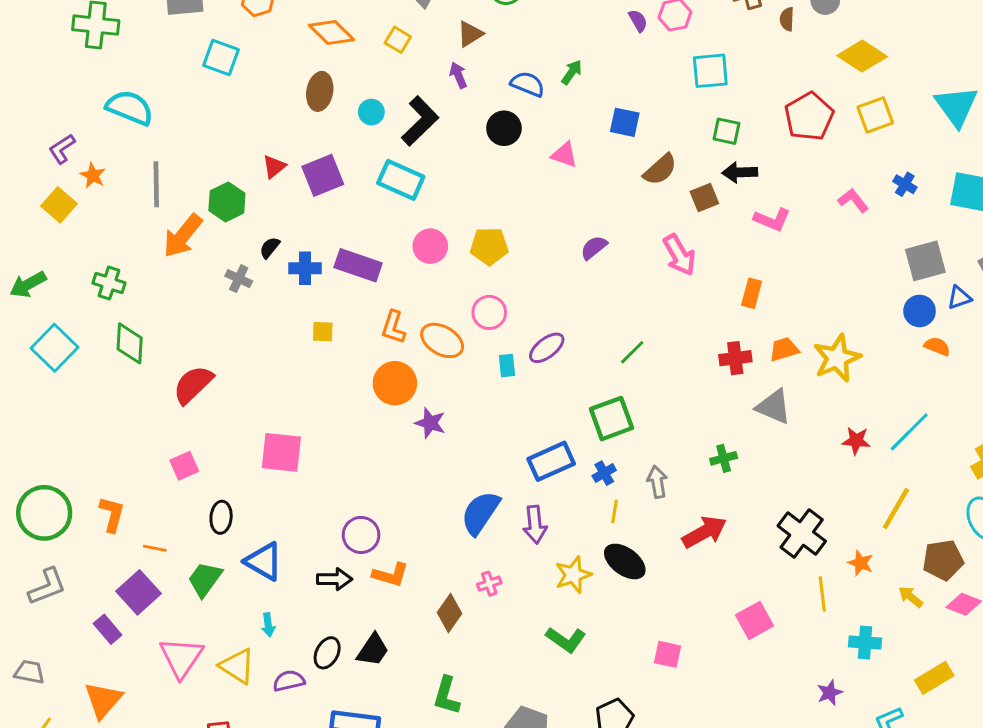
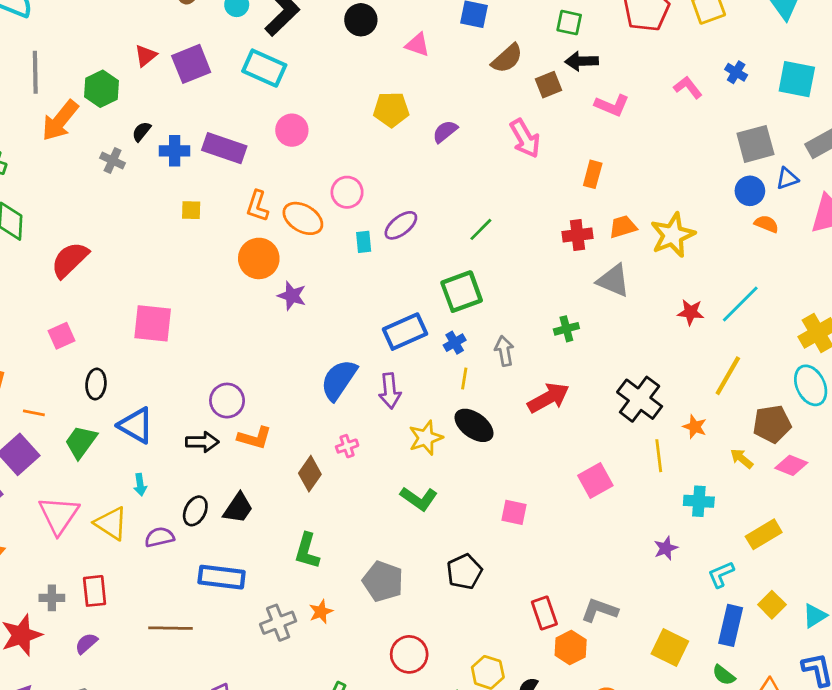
yellow pentagon: (489, 246) -> (391, 109), moved

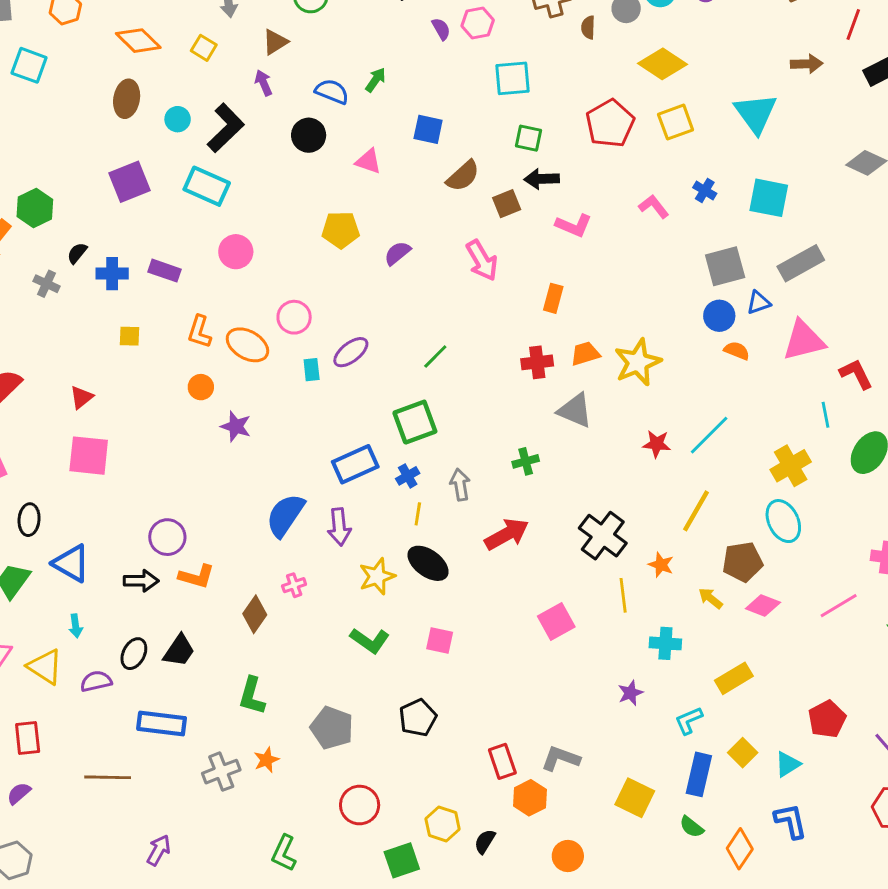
red triangle: (146, 56) -> (81, 397), moved
purple rectangle: (224, 148) -> (164, 271), size x0.7
orange circle: (259, 258) -> (201, 387), size x0.6
pink square: (514, 512) -> (440, 640), moved

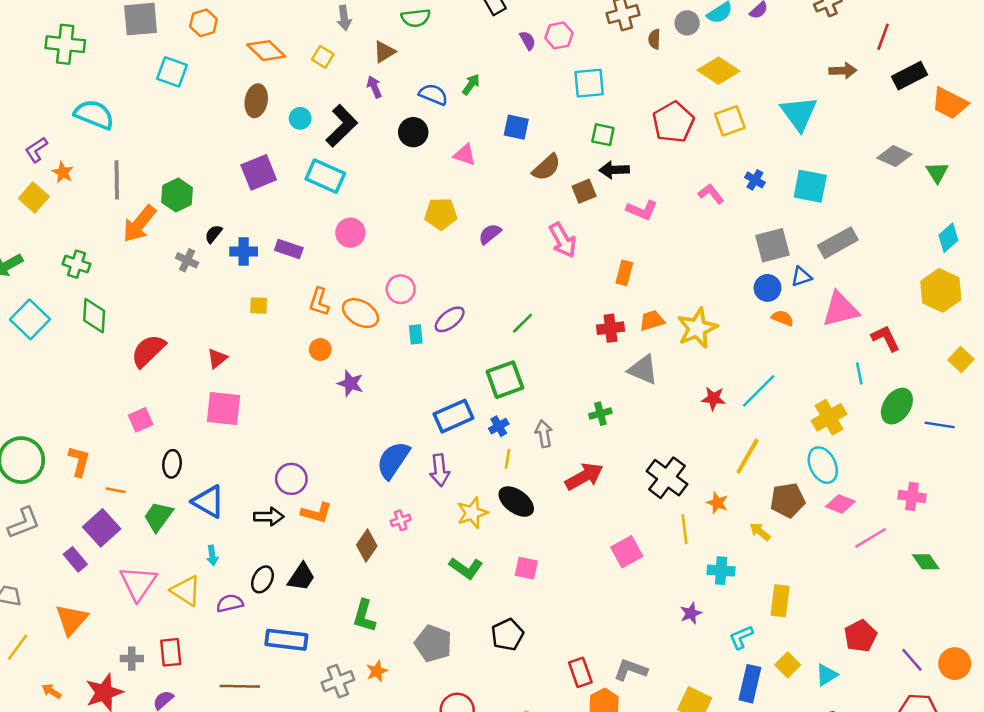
pink diamond: (763, 606) -> (840, 504), moved
yellow rectangle: (734, 678) -> (780, 601), turned -52

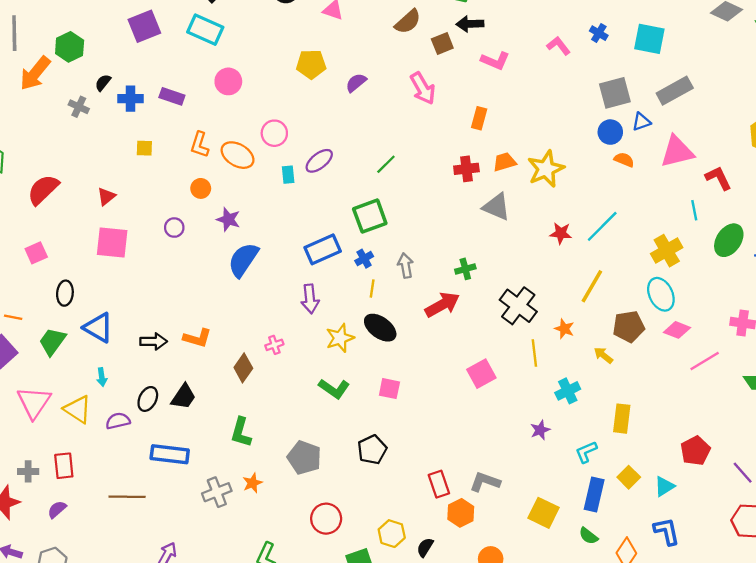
green cross: (600, 414) -> (465, 269), moved
blue semicircle: (393, 460) -> (243, 260), moved
purple circle: (291, 479) -> (174, 228), moved, size x0.7
cyan cross: (721, 571) -> (568, 391), turned -30

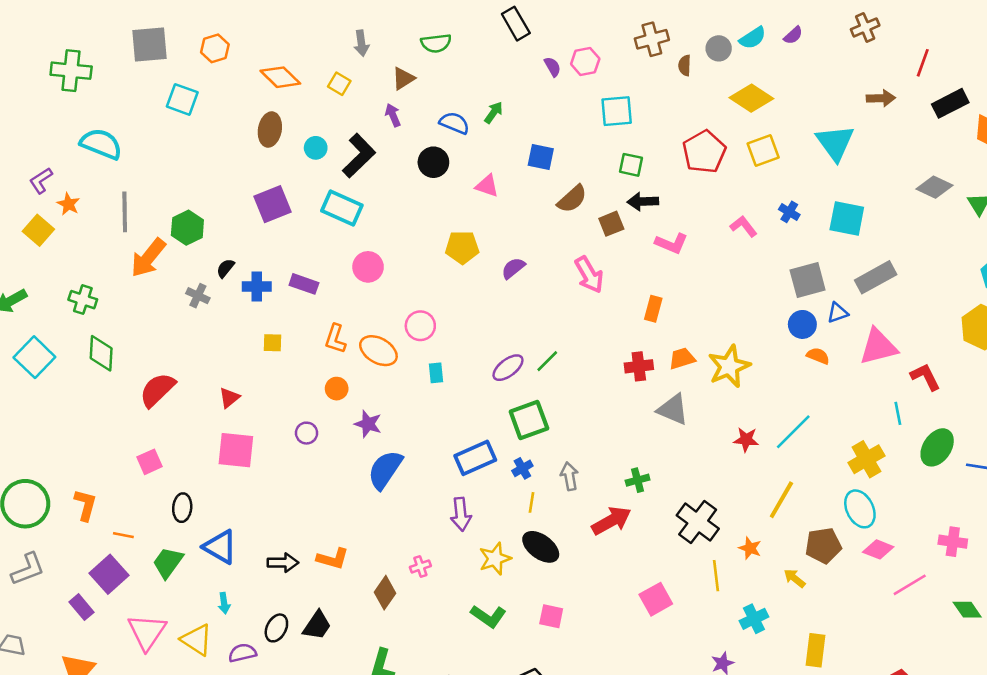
purple ellipse: (319, 161) -> (508, 368), moved

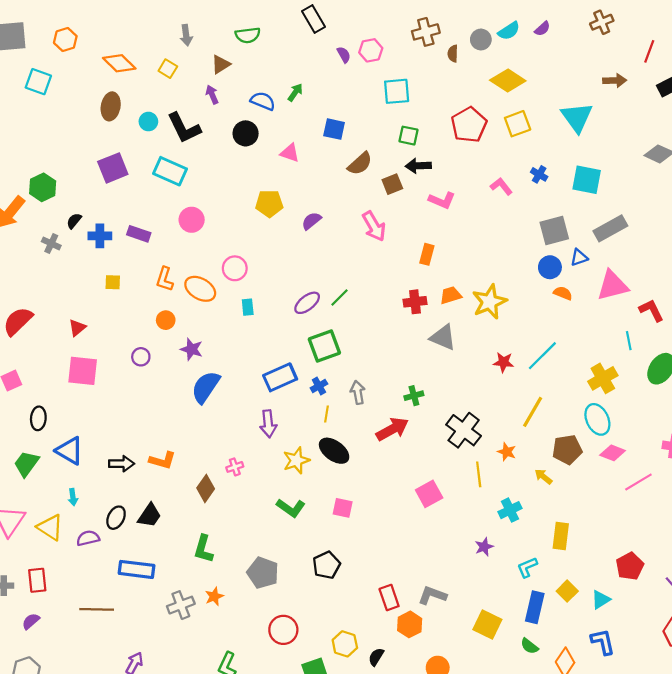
black L-shape: (359, 156) -> (184, 128), turned 108

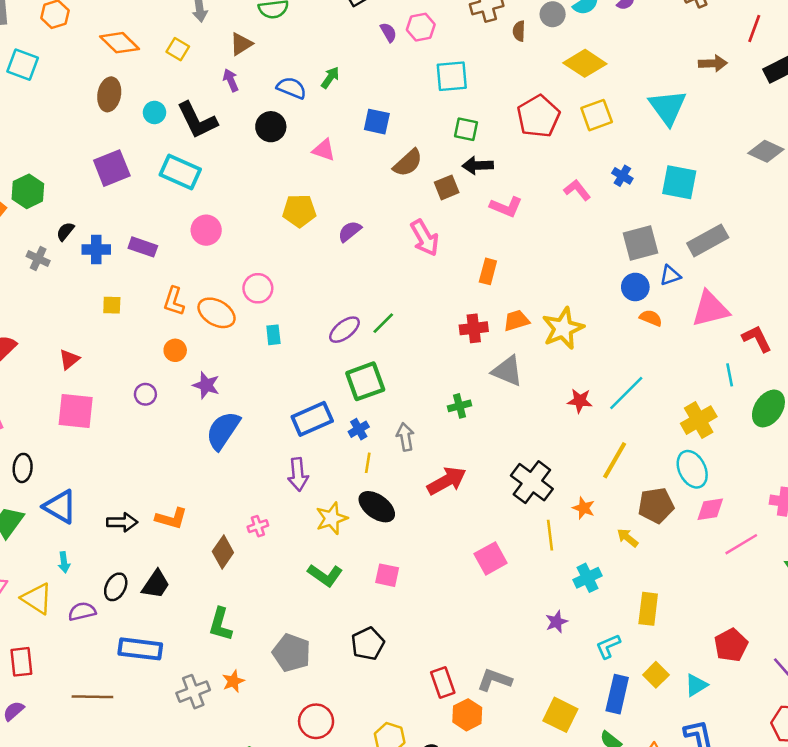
green cross: (414, 396) -> (460, 406), moved
pink diamond: (613, 453) -> (710, 509), turned -30

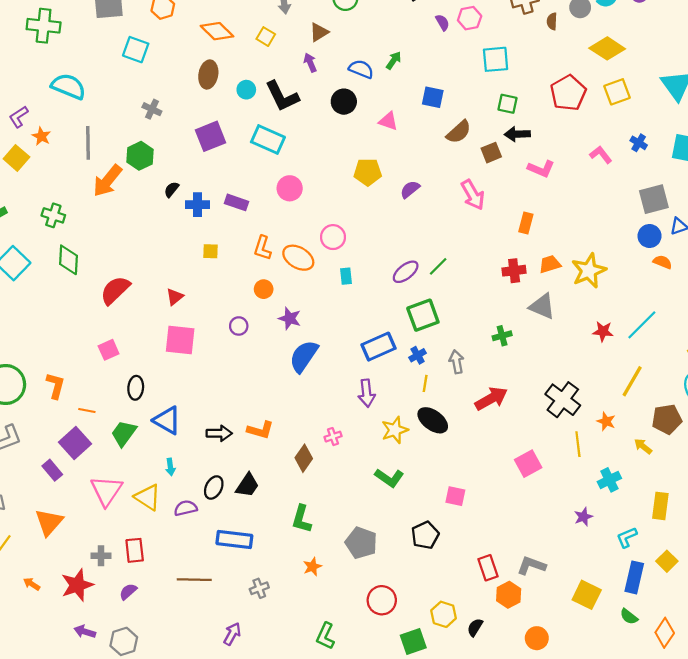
gray cross: (38, 259) -> (152, 109), moved
pink square: (387, 575) -> (455, 496), moved
gray cross: (193, 692) -> (259, 588), moved, size x0.7

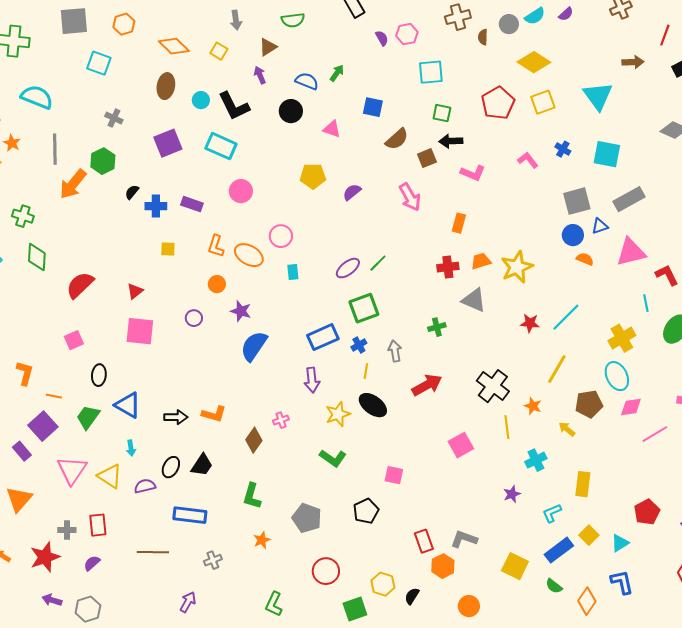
blue rectangle: (634, 577) -> (559, 550), turned 40

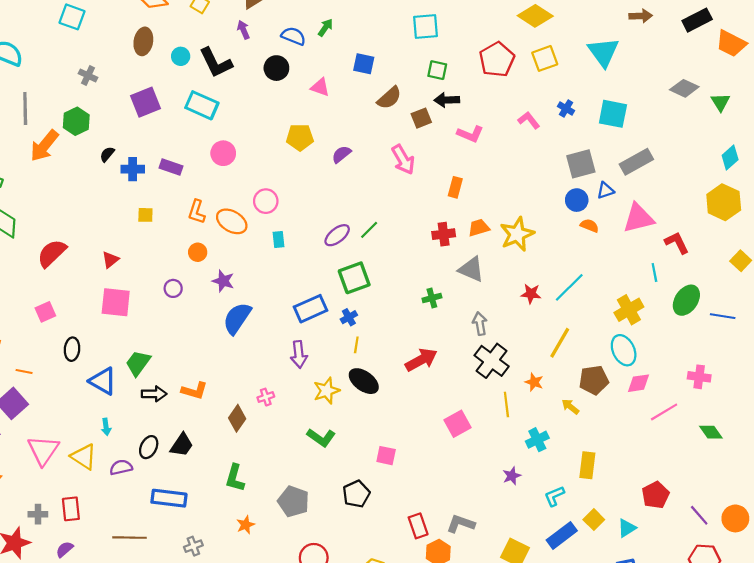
gray arrow: (395, 351) -> (480, 324), moved
green trapezoid: (88, 417) -> (138, 363), moved

